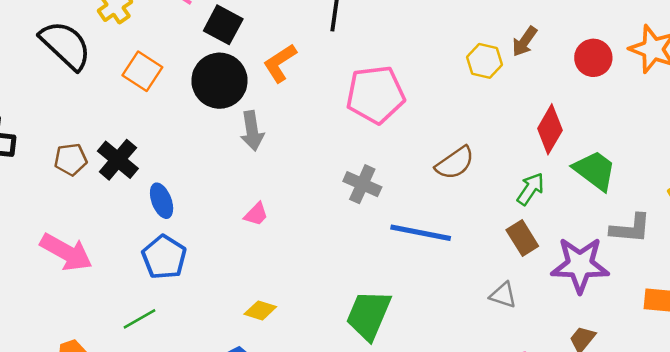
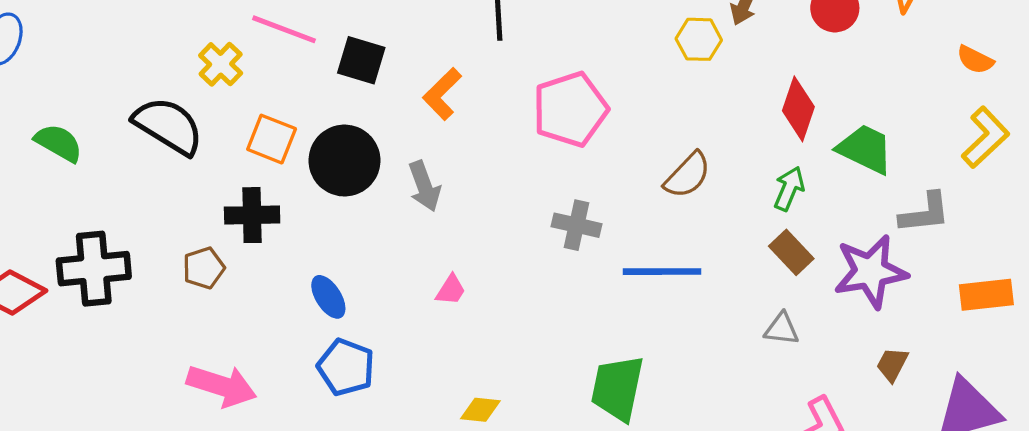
black circle: (219, 81) -> (344, 161), moved
black cross: (118, 160) -> (252, 215), moved, turned -30

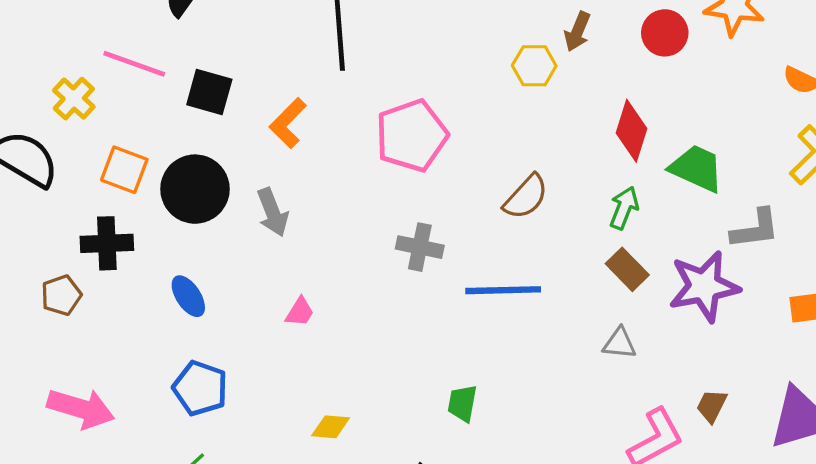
blue ellipse: (328, 297) -> (188, 296), moved
brown trapezoid: (892, 364) -> (712, 406), moved
green trapezoid: (617, 388) -> (462, 403), size x0.6

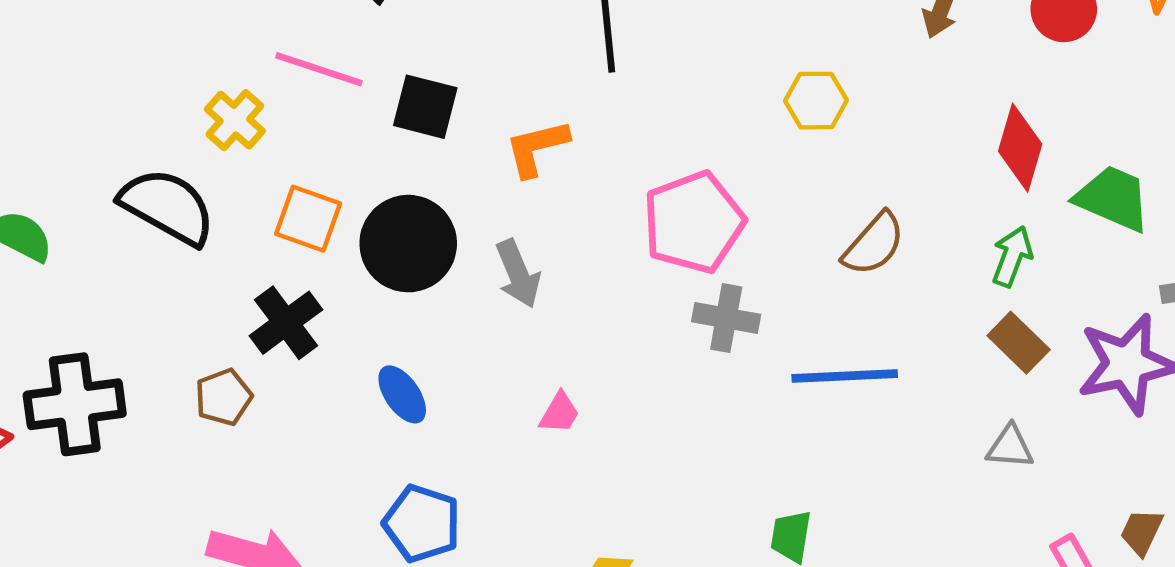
yellow hexagon: (534, 66) -> (816, 101), moved
orange L-shape: (288, 123) -> (537, 148), turned 33
pink pentagon: (412, 136) -> (694, 222), moved
black cross: (107, 243) -> (286, 323), turned -33

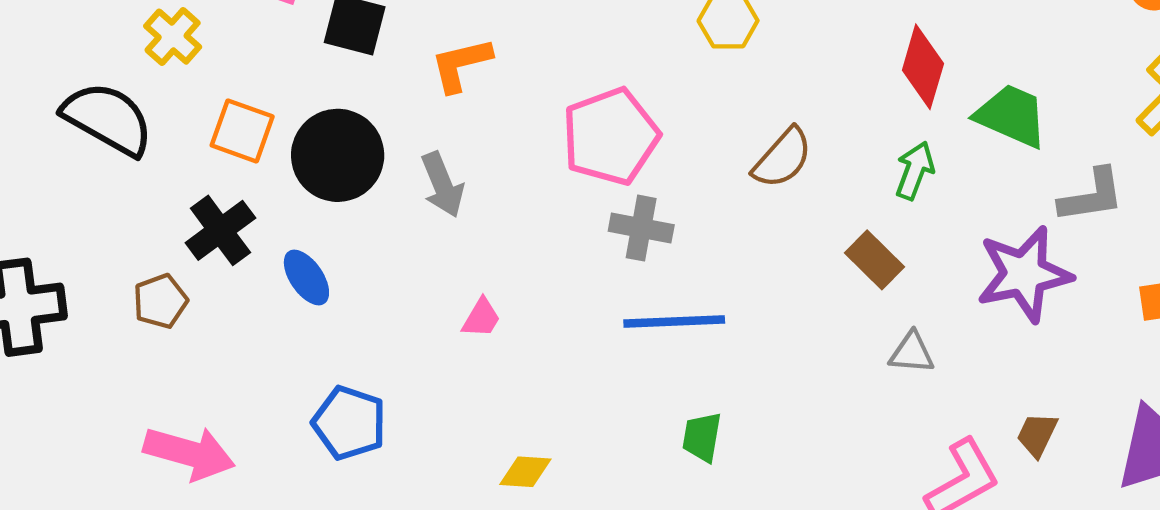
brown rectangle: (1019, 343) -> (875, 260), moved
blue line: (845, 376) -> (674, 321), moved
blue ellipse: (402, 394) -> (306, 277), moved

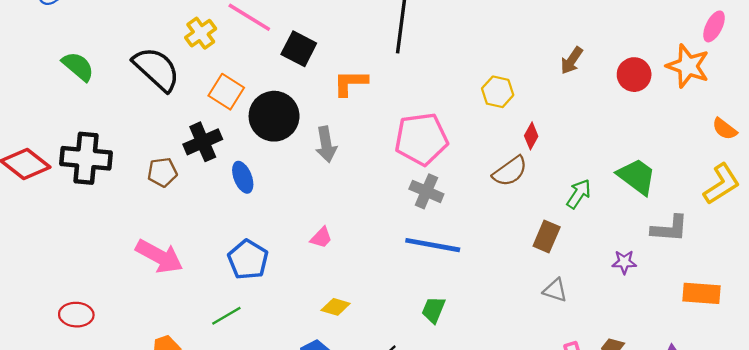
red diamond: (923, 67) -> (531, 136), moved, size x0.6
brown rectangle: (875, 260) -> (547, 236), turned 56
purple star: (1024, 274) -> (624, 262), size x0.5
pink trapezoid: (481, 318) -> (321, 238), moved

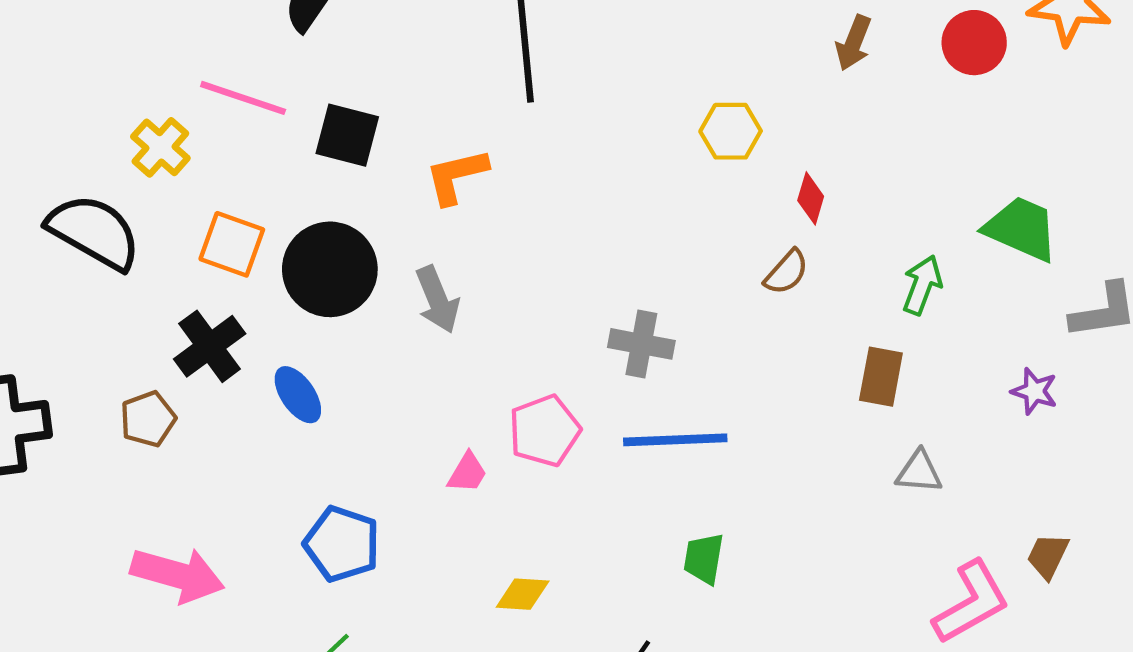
pink pentagon: (421, 139) -> (544, 431), moved, size x0.7
brown semicircle: (510, 171) -> (786, 272), size x0.7
purple star: (624, 262) -> (1034, 391), turned 30

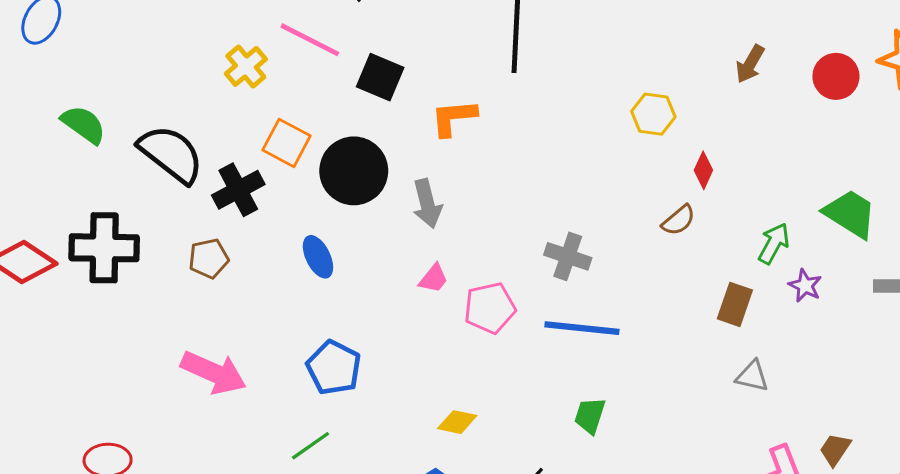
black semicircle: (94, 232) -> (171, 154), moved
black cross: (210, 346) -> (238, 190), moved
purple star: (1034, 391) -> (805, 286), moved
pink trapezoid: (467, 473) -> (434, 278), moved

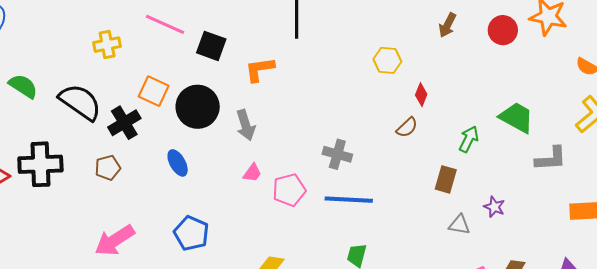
yellow cross: (246, 66) -> (107, 45), moved, turned 32
purple star: (805, 286) -> (494, 207), moved
pink arrow: (214, 372) -> (115, 240), turned 126

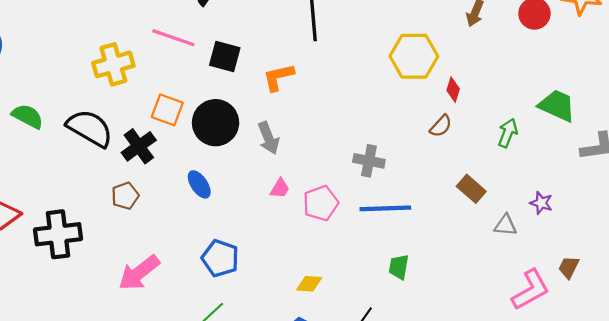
yellow cross: (107, 45) -> (113, 64), size x1.4
yellow hexagon: (387, 60) -> (414, 56), size x1.6
black cross: (40, 164) -> (58, 234), moved
brown rectangle: (446, 179) -> (471, 189), moved, turned -60

